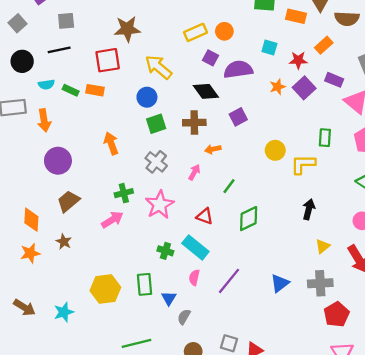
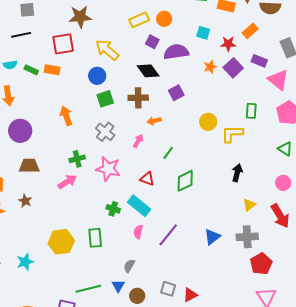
brown trapezoid: (68, 201) -> (29, 166), turned 40
pink star: (160, 205) -> (108, 169), turned -30
blue triangle: (169, 298) -> (118, 286), moved

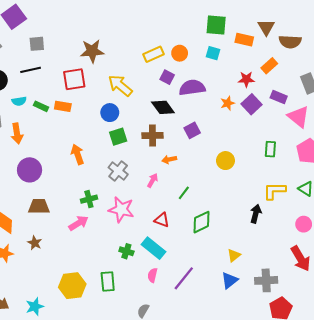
cyan square: (203, 33) -> (213, 53), moved
yellow L-shape: (232, 134) -> (274, 191), moved
yellow triangle: (249, 205) -> (234, 255), moved

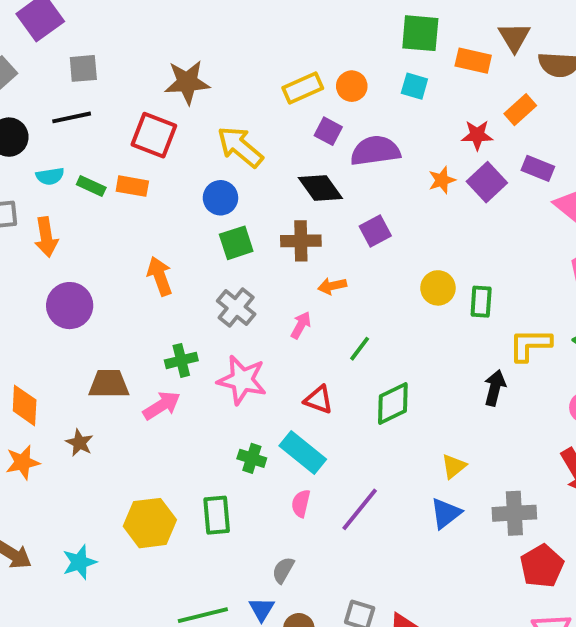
red square: (74, 79) -> (154, 135), turned 30
green rectangle: (270, 149) -> (481, 302), moved
brown trapezoid: (39, 206) -> (109, 384), moved

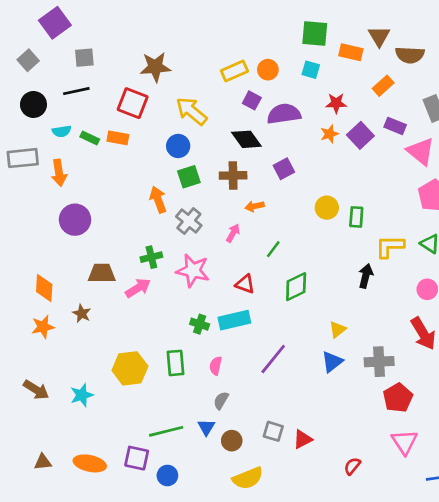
red star: (477, 135) -> (336, 103), moved
orange arrow: (160, 276) -> (158, 200), moved
cyan rectangle: (303, 452) -> (234, 320), turned -52
pink semicircle: (301, 503) -> (216, 366), moved

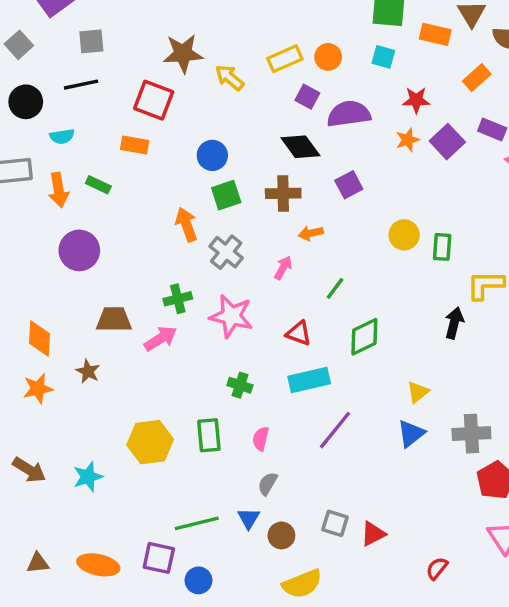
yellow arrow: (192, 111) -> (230, 78), moved, size x0.7
green rectangle: (90, 138) -> (98, 185), moved
cyan rectangle: (234, 320) -> (309, 380), moved

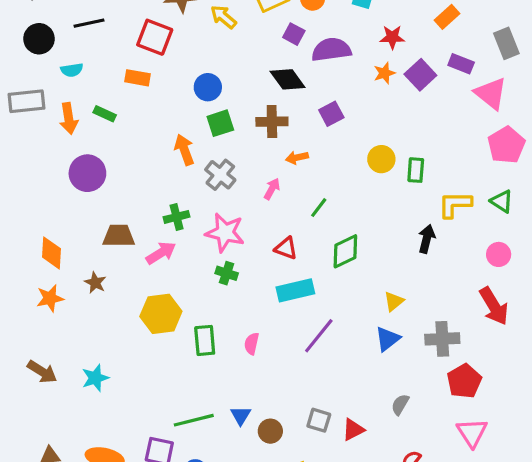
green cross: (240, 385) -> (227, 273), moved
yellow hexagon: (150, 442) -> (161, 314), moved
gray semicircle: (268, 484) -> (400, 405), moved

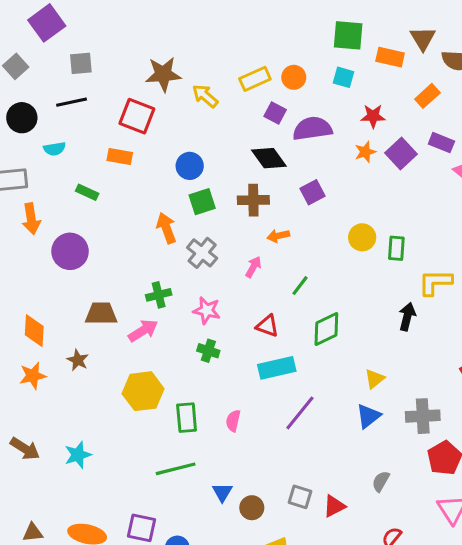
orange arrow: (69, 118) -> (31, 219), moved
pink star: (225, 233) -> (207, 310), size x0.7
green line: (194, 420) -> (176, 469), moved

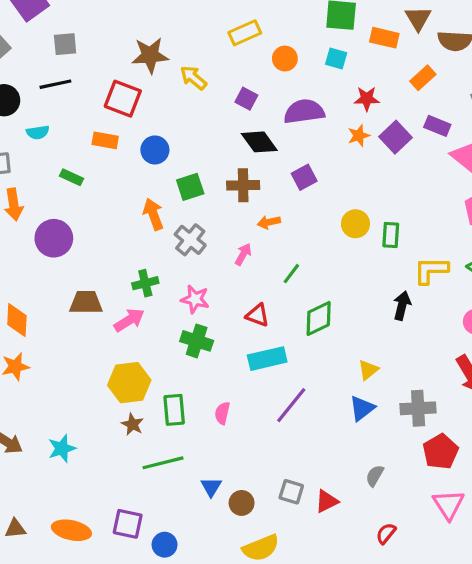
yellow rectangle: (255, 79) -> (245, 33), moved
purple square: (275, 113) -> (246, 99), moved
blue circle: (190, 166) -> (155, 150), moved
green cross: (208, 351) -> (197, 341), size x1.4
brown star: (78, 360) -> (132, 424), moved

